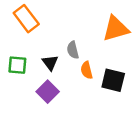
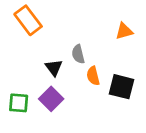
orange triangle: (116, 29) -> (124, 31), size x0.6
green square: (17, 65) -> (19, 103), moved

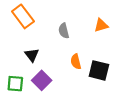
gray semicircle: (78, 54) -> (64, 31), moved
black triangle: (54, 68) -> (32, 55), moved

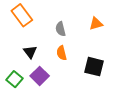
orange semicircle: (76, 62) -> (62, 53), moved
green square: (15, 84) -> (14, 79), turned 35

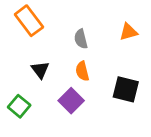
purple square: (40, 76) -> (71, 101), moved

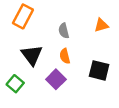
orange rectangle: (29, 21) -> (23, 16), turned 65
black triangle: (40, 70) -> (32, 55), size x1.5

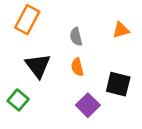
purple square: (56, 79) -> (88, 105), moved

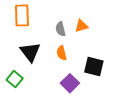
orange rectangle: (27, 20) -> (22, 15), turned -30
orange triangle: (121, 30) -> (81, 26), moved

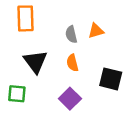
green square: (15, 79) -> (17, 94), turned -35
purple square: (70, 83) -> (70, 99), moved

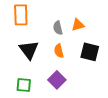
black square: (111, 79) -> (90, 52), moved
green square: (17, 94) -> (24, 85), moved

